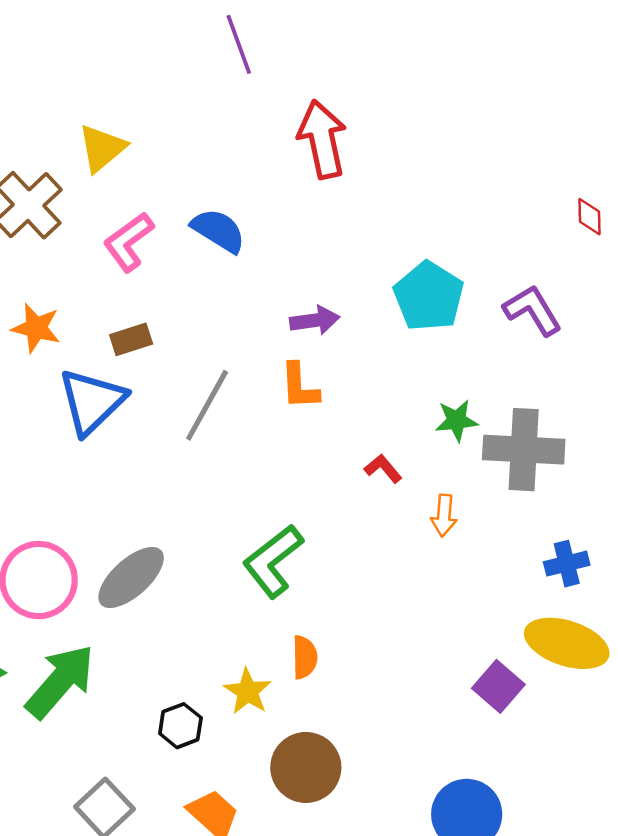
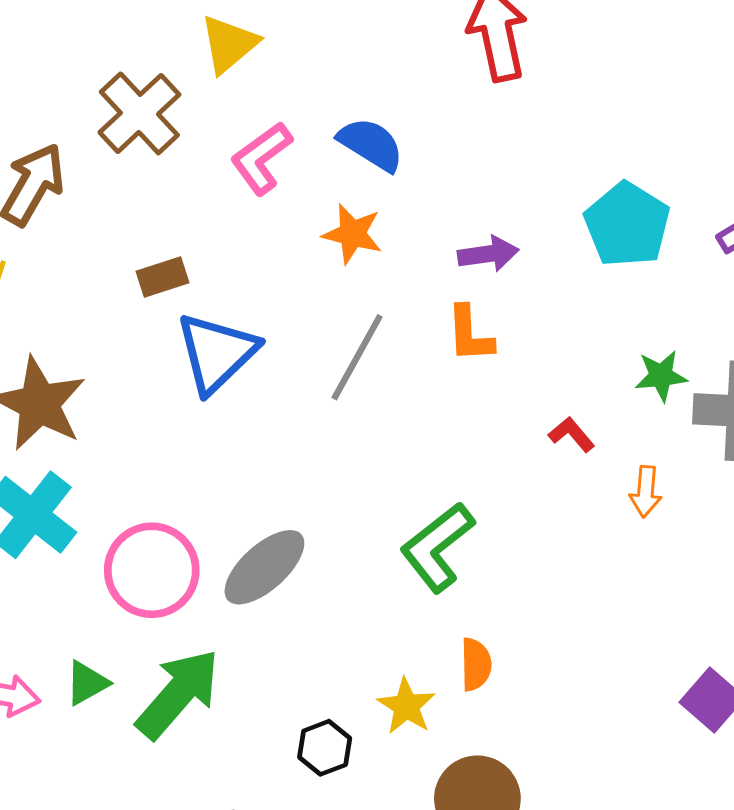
orange star: (36, 328) -> (352, 234), moved
brown rectangle: (131, 339) -> (163, 277), moved

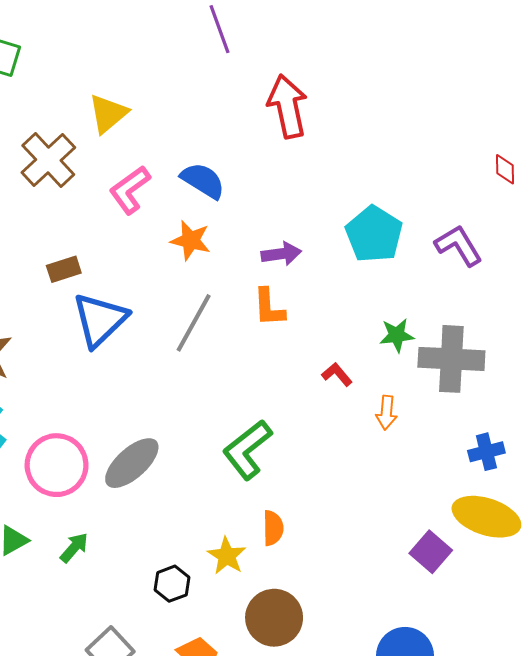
green arrow: (178, 694) -> (74, 548), size x0.5

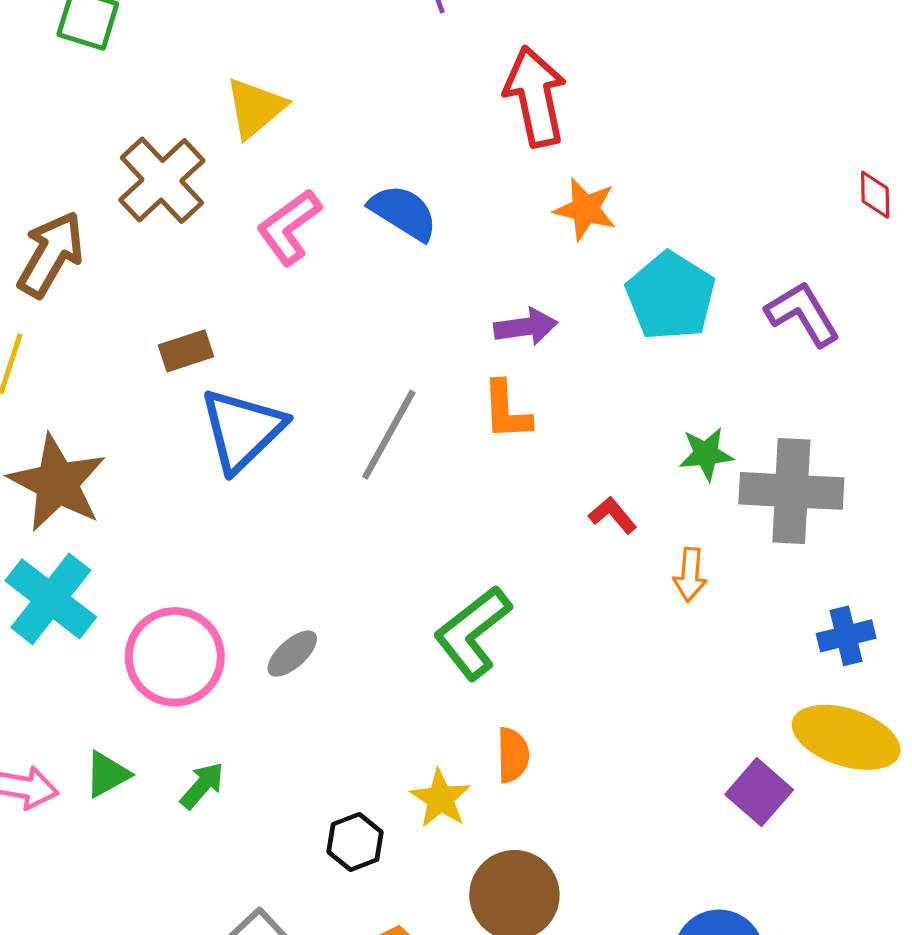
orange star: (191, 240) -> (585, 209), moved
gray ellipse: (132, 463) -> (292, 654), size x0.6

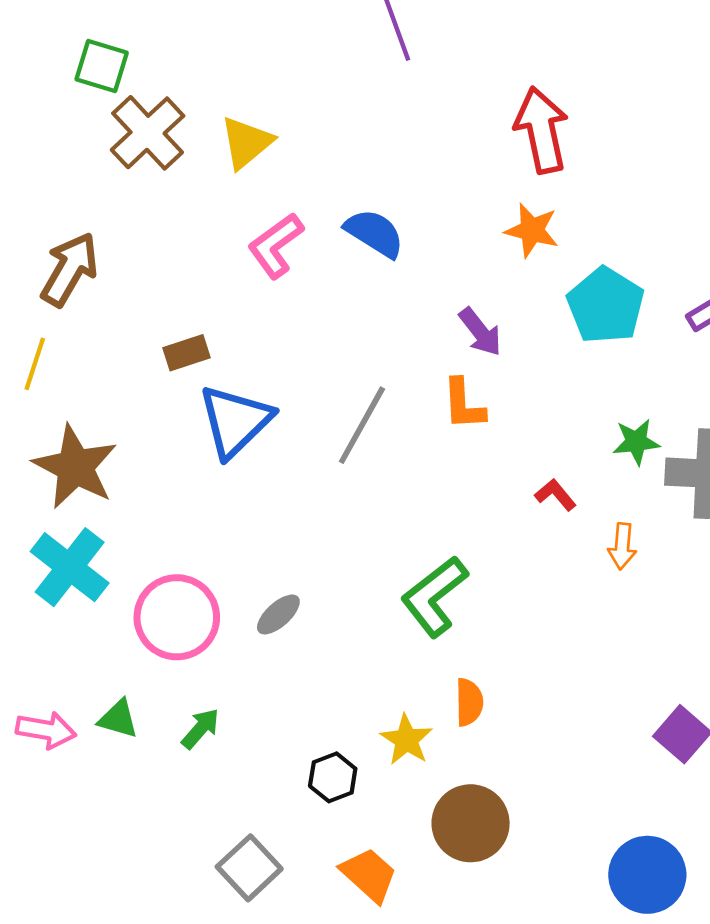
red arrow: (535, 97) -> (542, 130), moved
brown cross: (162, 180) -> (148, 133), moved
purple arrow: (526, 327) -> (480, 332), turned 60
green triangle: (107, 774) -> (118, 719), turned 45

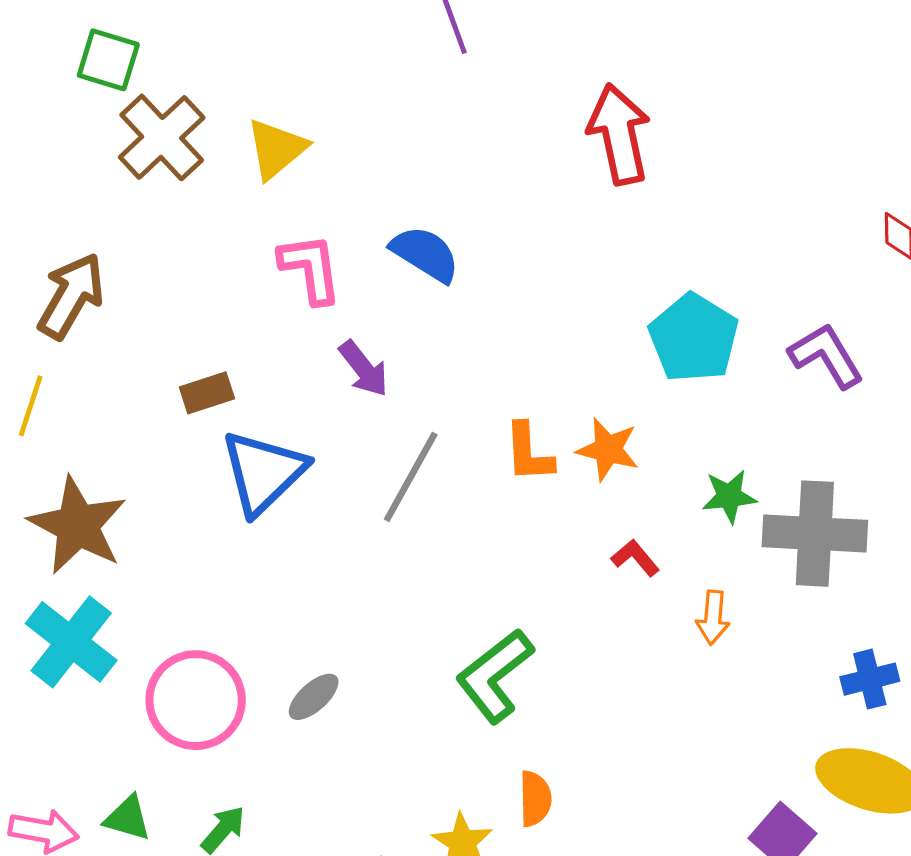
orange star: (532, 230) -> (608, 449), moved
pink L-shape: (276, 246) -> (310, 268), turned 118
purple arrow: (480, 332) -> (364, 369), moved

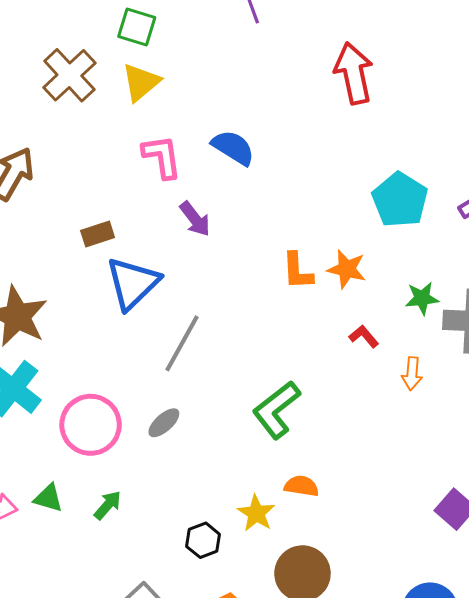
green square: (108, 60) -> (137, 27), moved
gray line: (411, 477) -> (182, 343), moved
orange semicircle: (535, 799) -> (301, 486), turned -80

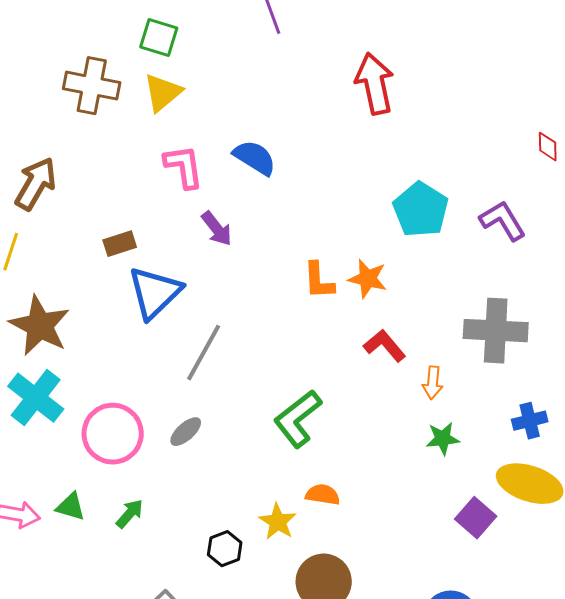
brown cross: (69, 75) -> (92, 86), turned -36
green star: (422, 298) -> (443, 439), moved
red L-shape: (364, 336) -> (385, 346), size x1.4

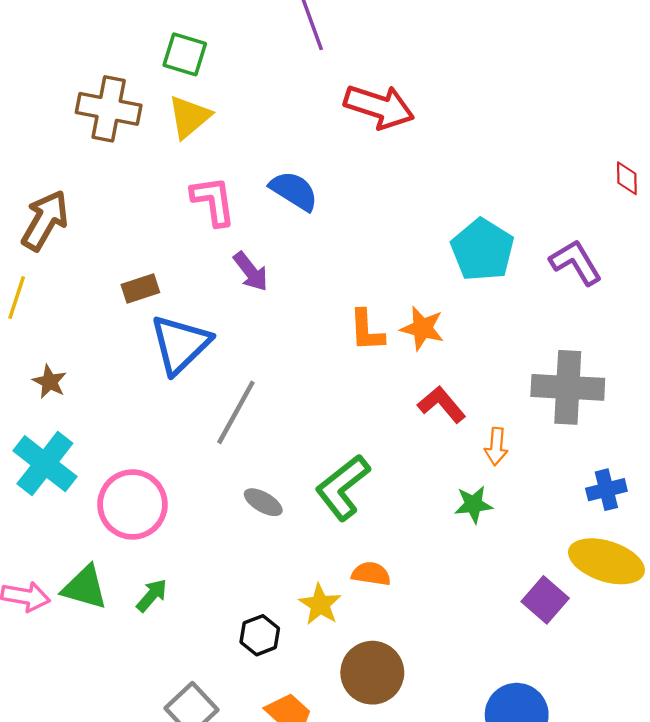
red arrow: (375, 84) -> (379, 107), moved, turned 120
brown star: (40, 326) -> (50, 382), size x0.5
gray ellipse: (186, 432) -> (263, 502), moved, turned 72
green star: (443, 439) -> (473, 504), moved
green triangle: (71, 507) -> (85, 587), size x1.4

